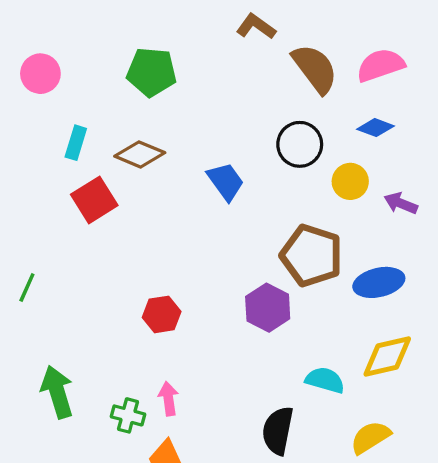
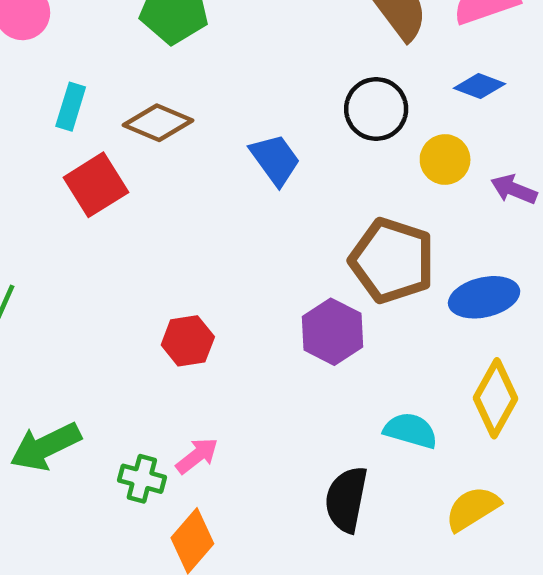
yellow diamond: (387, 357) -> (496, 398), turned -48
green arrow: (57, 392) -> (45, 447), turned -99
pink arrow: (168, 399) -> (197, 456), turned 60

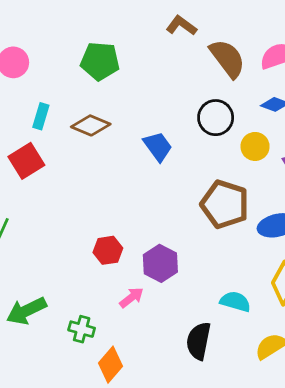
red square: (96, 185) -> (26, 161), moved
purple hexagon: (332, 332) -> (160, 263), moved
pink arrow: (197, 456) -> (132, 298), moved

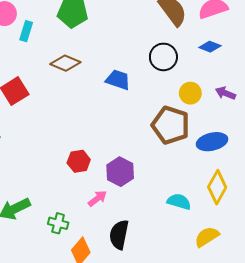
cyan rectangle: (41, 116) -> (26, 31), moved
blue trapezoid: (158, 146) -> (118, 80), turned -35
yellow circle: (255, 146) -> (190, 93), moved
black semicircle: (199, 341) -> (119, 235), moved

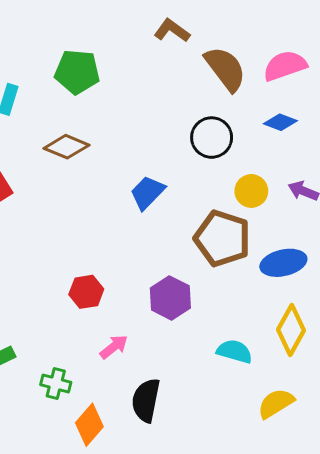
blue trapezoid: (118, 80) -> (147, 193), moved, turned -65
purple hexagon: (120, 172) -> (170, 298), moved

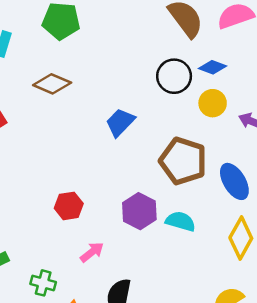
blue diamond: (280, 122) -> (213, 67), moved
yellow circle: (251, 191) -> (213, 103), moved
blue ellipse: (283, 263) -> (234, 181), turned 72
cyan semicircle: (235, 351) -> (180, 221), moved

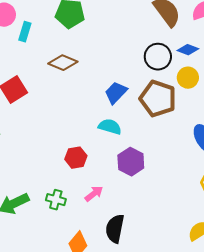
brown pentagon: (183, 161) -> (158, 99), moved
cyan semicircle: (180, 221) -> (110, 127), moved
green cross: (43, 283) -> (56, 200), moved

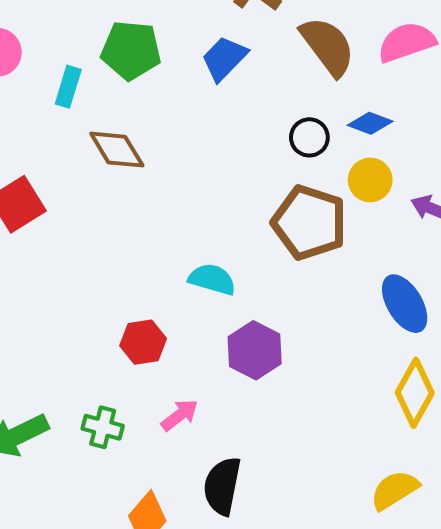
cyan rectangle: (25, 32) -> (68, 87), moved
black circle: (158, 57) -> (309, 137), size x0.7
brown diamond: (63, 63) -> (117, 150), turned 36
blue trapezoid: (116, 93) -> (224, 58), moved

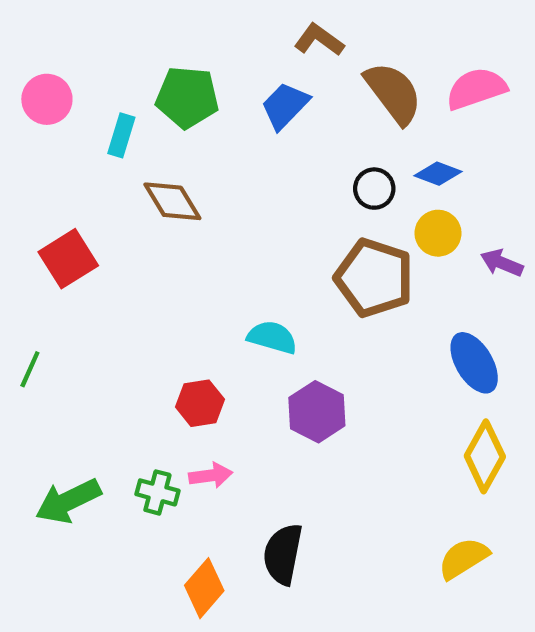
pink arrow: (180, 415) -> (211, 475), moved, turned 30

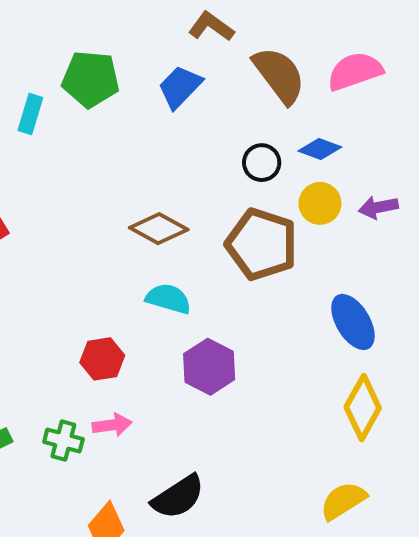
brown diamond: (172, 201) -> (159, 229), moved, turned -30
purple arrow: (502, 263) -> (378, 207), moved, turned -33
black semicircle: (283, 554) -> (178, 497), turned -134

